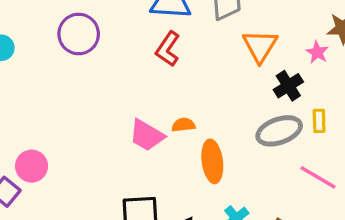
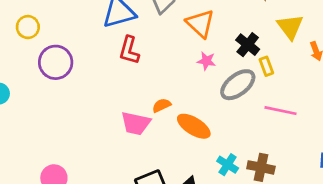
pink star: (317, 52) -> (206, 61), moved
black cross: (288, 86) -> (248, 45), moved
orange ellipse: (212, 161) -> (194, 126), turned -32

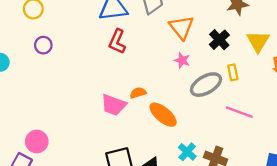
black cross: (248, 45) -> (219, 40), moved
purple circle: (56, 62) -> (43, 45), moved, size x0.6

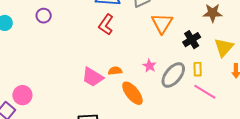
pink star: (182, 60) -> (149, 66), moved
gray ellipse: (206, 85) -> (173, 75), turned -32
pink line: (239, 112) -> (205, 92), moved

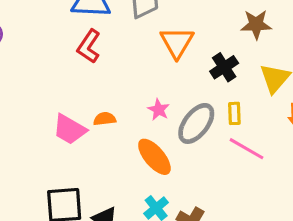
orange ellipse: (132, 93) -> (154, 157), moved

